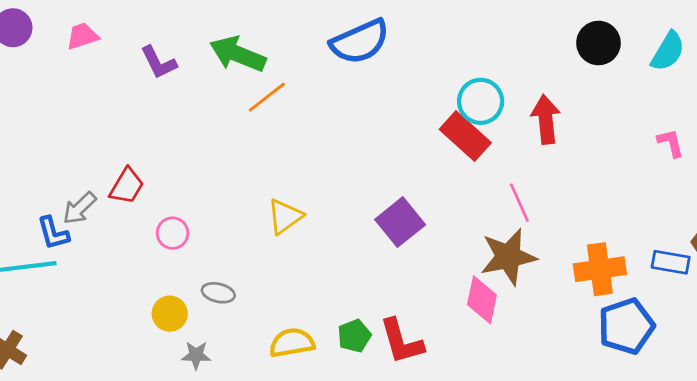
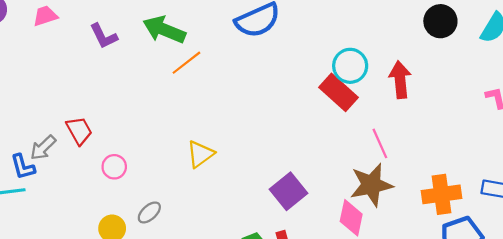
red trapezoid: (127, 186) -> (79, 131), turned -60
purple square: (400, 222) -> (288, 191), moved
gray ellipse: (218, 293) -> (149, 212), turned -55

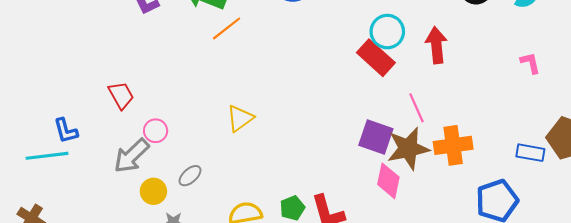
gray arrow: (43, 148) -> (132, 156), moved, size x1.4
purple square: (288, 191) -> (376, 137), moved, turned -32
orange cross: (442, 194) -> (453, 145), moved

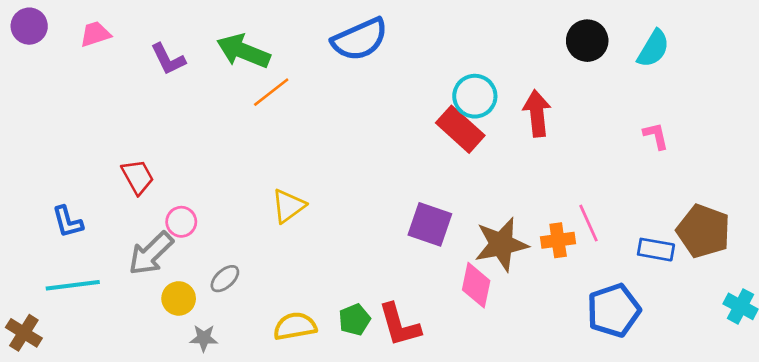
pink line: (417, 108) -> (589, 223), moved
purple square: (376, 137) -> (430, 224), moved
orange cross: (453, 145) -> (558, 240), size x0.7
cyan line: (47, 156) -> (73, 285), moved

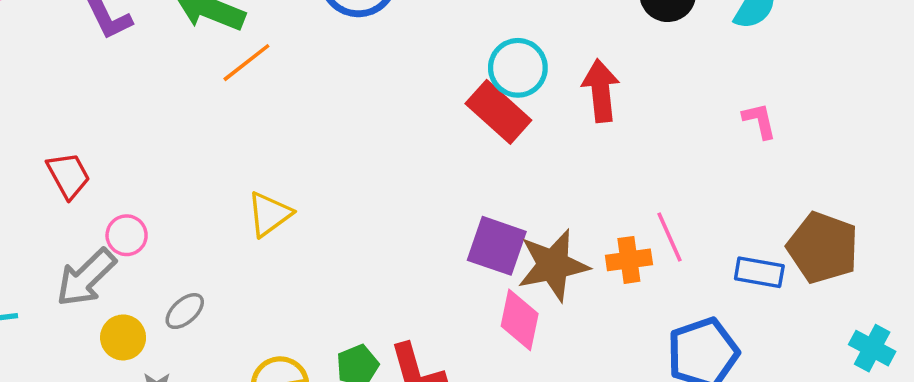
purple square: (430, 224) -> (497, 246), moved

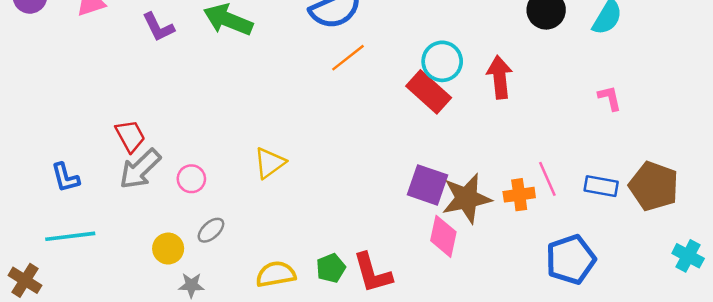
orange line: (246, 63) -> (348, 58), moved
pink circle: (127, 235) -> (191, 179), moved
blue rectangle: (759, 272) -> (601, 186), moved
gray arrow: (86, 278) -> (140, 169), moved

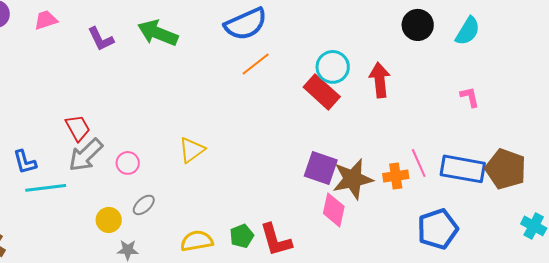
blue rectangle: (601, 186) -> (463, 169), size x1.6
cyan line: (70, 236) -> (46, 188), moved

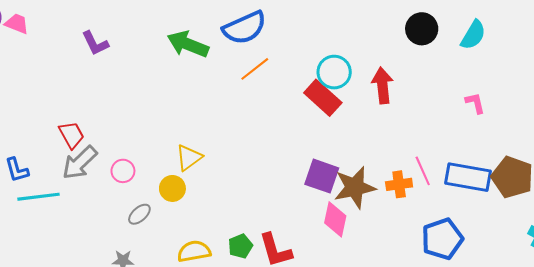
pink trapezoid: (46, 20) -> (17, 24), moved, turned 40
green arrow: (158, 33) -> (188, 44), moved
yellow circle: (109, 220) -> (172, 188), moved

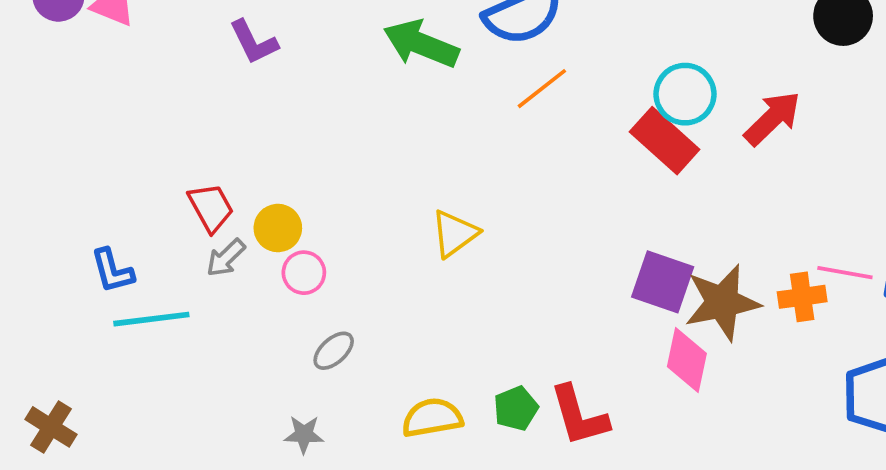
red arrow: (383, 85) -> (772, 118), turned 52
yellow triangle: (189, 158) -> (454, 234), moved
gray arrow: (80, 163) -> (226, 258), size x0.6
pink line: (423, 171) -> (845, 273), turned -56
yellow circle: (172, 188) -> (278, 228), moved

